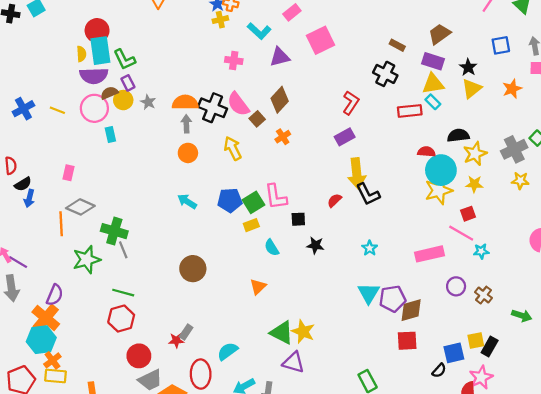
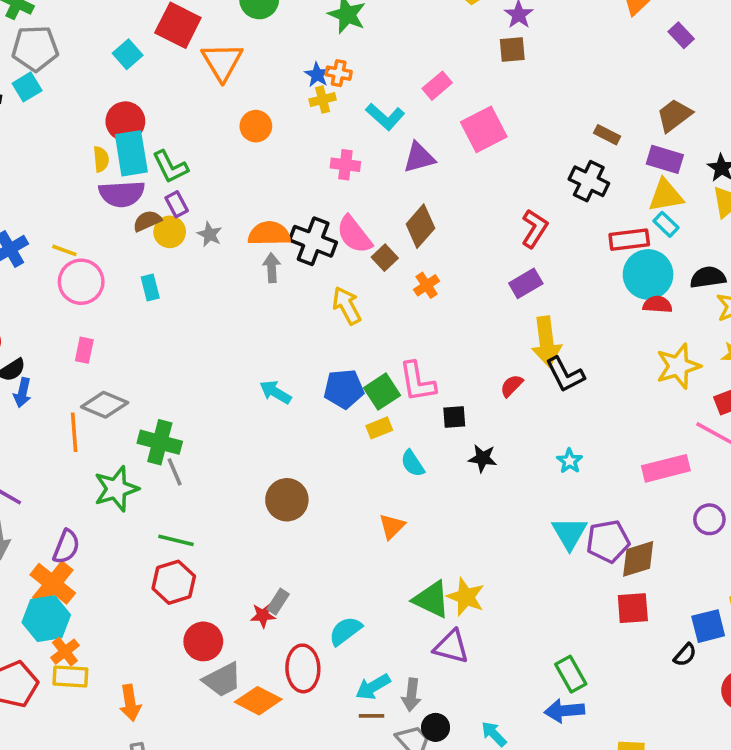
pink circle: (94, 108) -> (81, 282), moved
orange circle: (188, 153) -> (256, 126), moved
cyan circle: (441, 170) -> (648, 274), moved

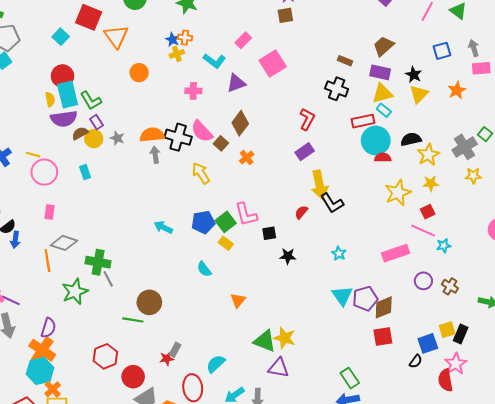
yellow rectangle: (379, 428) -> (226, 243), turned 64
cyan semicircle: (413, 463) -> (204, 269), moved
brown circle: (287, 500) -> (149, 302), moved
green line: (176, 540) -> (133, 320), moved
red hexagon: (174, 582) -> (105, 356), moved

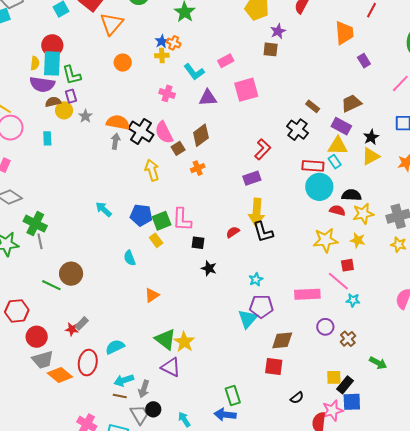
red semicircle: (383, 158) -> (337, 210), moved
purple pentagon: (365, 299) -> (261, 306), moved
blue square: (428, 343) -> (352, 402), moved

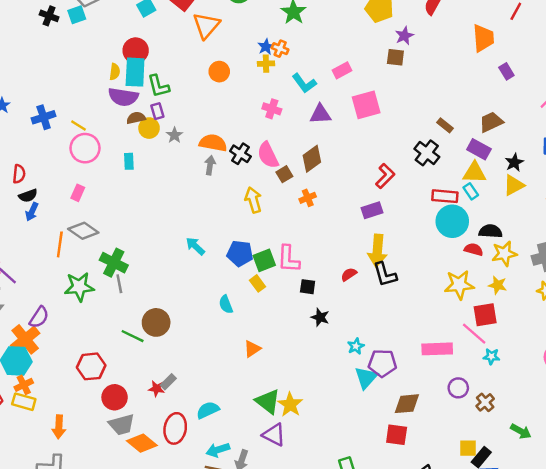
black cross: (141, 131) -> (240, 154), size x0.7
red square: (347, 265) -> (485, 315), size x1.5
cyan star: (256, 279) -> (356, 346), moved

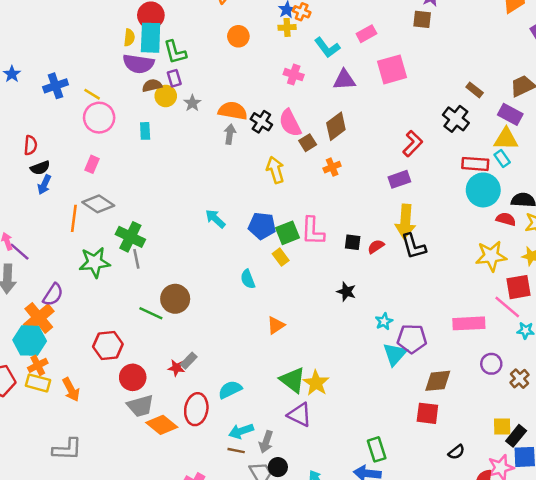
black square: (308, 287) -> (353, 242), moved
orange arrow: (59, 427) -> (71, 390), moved, turned -30

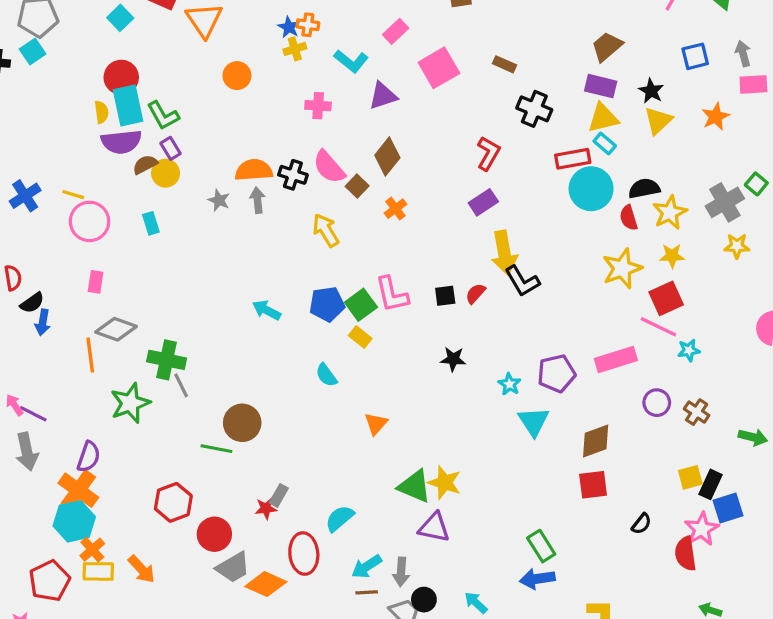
brown rectangle: (475, 90) -> (505, 64), moved
gray star: (192, 103) -> (219, 200), moved
red semicircle: (506, 219) -> (629, 218), turned -108
purple pentagon: (412, 339) -> (556, 373), moved

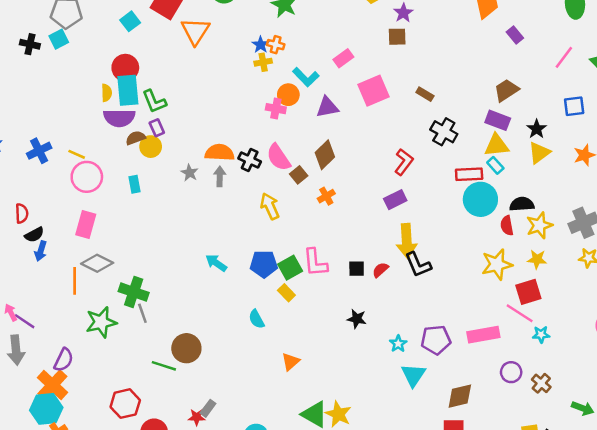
orange circle: (237, 76) -> (288, 95), moved
pink rectangle: (96, 282) -> (86, 224), size x1.5

